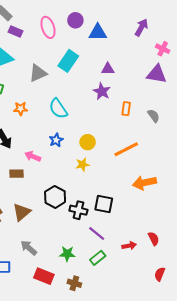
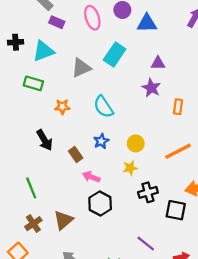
pink arrow: (33, 156) -> (91, 177), moved
brown rectangle: (17, 174) -> (76, 155), moved, turned 56
black square: (104, 204) -> (176, 210), moved
black cross: (78, 210) -> (148, 192), moved, turned -30

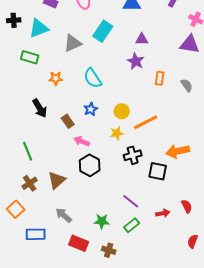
orange line: (178, 151) -> (146, 122), moved

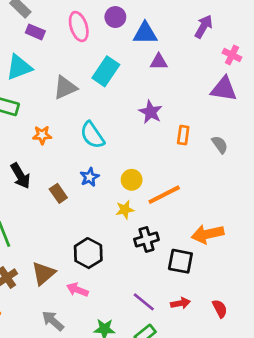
purple triangle: (142, 39) -> (159, 62), moved
pink arrow: (82, 141) -> (77, 290), moved
red arrow: (163, 213) -> (180, 303), moved

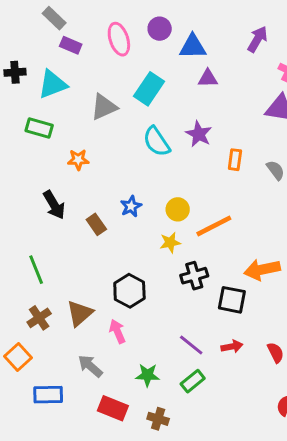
cyan semicircle: (92, 135) -> (157, 142), moved
pink arrow: (77, 290) -> (117, 331), turned 45

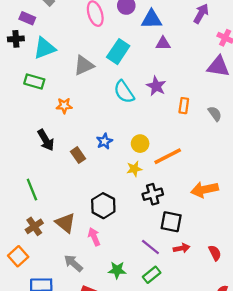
purple rectangle: (71, 45) -> (27, 18), moved
black square: (232, 300) -> (171, 222), moved
brown triangle: (80, 313) -> (65, 223), turned -40

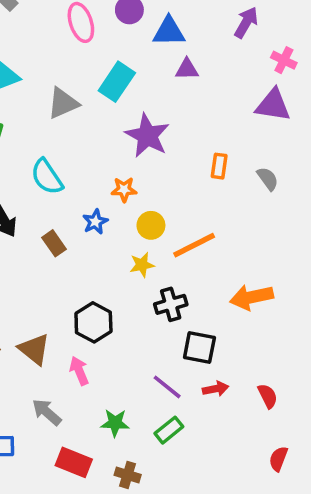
purple star: (156, 86) -> (147, 136), moved, size x1.4
cyan semicircle: (124, 92) -> (47, 177), moved
orange star: (64, 106) -> (124, 189), moved

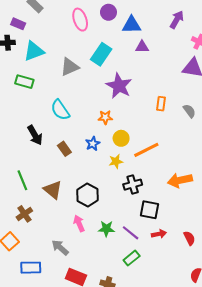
blue star: (95, 222) -> (93, 144), moved
brown triangle: (34, 349) -> (53, 190), moved
green star: (115, 423) -> (106, 229), moved

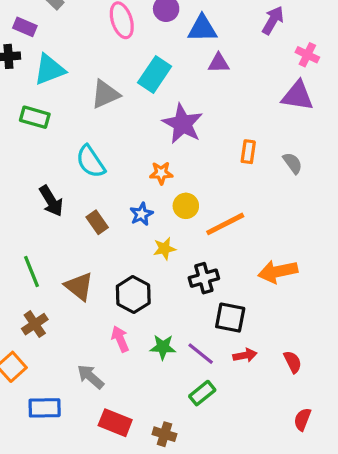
yellow star: (116, 161) -> (164, 249), moved

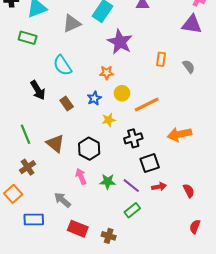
black square: (230, 318) -> (150, 163), turned -30

